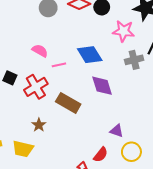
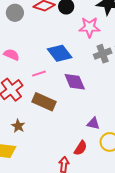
pink line: (59, 65) -> (39, 74), moved

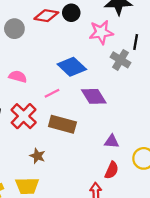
gray cross: (103, 54) -> (121, 60), turned -30
purple triangle: (93, 123) -> (112, 141), moved

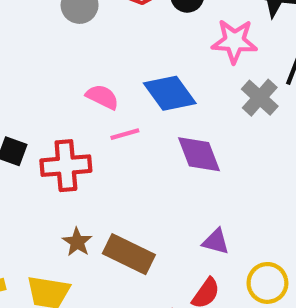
pink semicircle: (18, 77) -> (102, 97), moved
red cross: (24, 116) -> (66, 166), turned 30
brown rectangle: (62, 124) -> (129, 254), moved

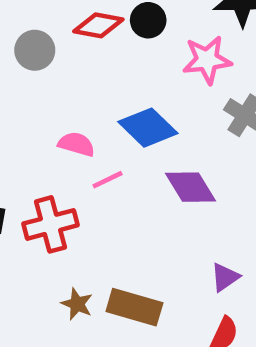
purple triangle: (216, 241) -> (225, 277), turned -40

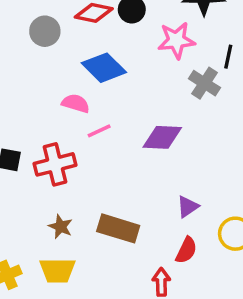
blue diamond: (148, 128) -> (104, 68), moved
purple diamond: (191, 187) -> (162, 137), turned -57
brown star: (77, 304) -> (61, 227), moved

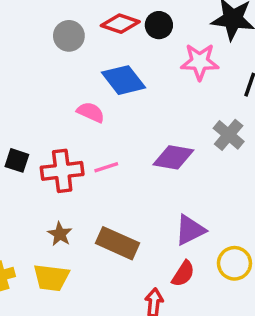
gray cross: (205, 83) -> (229, 135), moved
pink line: (99, 131) -> (106, 167), moved
purple triangle: (188, 207) -> (190, 230), size x1.4

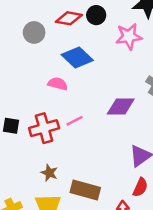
brown rectangle: (118, 243) -> (85, 190), moved

